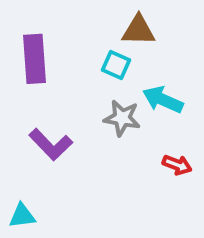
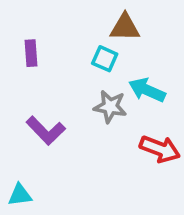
purple rectangle: (34, 59) -> (31, 53), size x0.6
red arrow: (177, 165) -> (160, 149), size x1.5

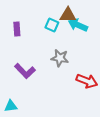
cyan square: (105, 59) -> (52, 25), moved
cyan arrow: (147, 90) -> (78, 25), moved

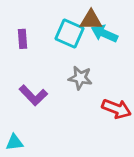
cyan square: (52, 25) -> (69, 34), size x1.5

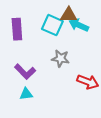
purple rectangle: (22, 39) -> (17, 29), size x1.5
cyan triangle: (14, 142) -> (26, 94), moved

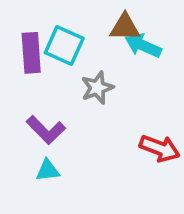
cyan square: (52, 25) -> (64, 46), moved
gray star: (60, 58) -> (97, 88), moved, turned -30

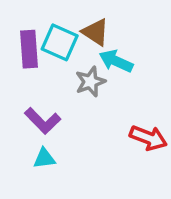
brown triangle: (125, 27) -> (95, 32), moved, turned 32
cyan arrow: (143, 46) -> (116, 61), moved

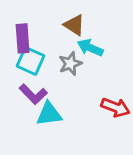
cyan square: (60, 42) -> (31, 61), moved
cyan triangle: (44, 158) -> (49, 114), moved, size x1.5

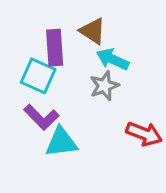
purple rectangle: (23, 38) -> (55, 48), moved
gray star: (70, 64) -> (104, 86), moved

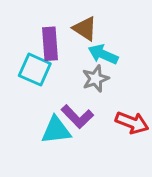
purple L-shape: (41, 117) -> (77, 117), moved

